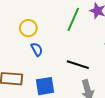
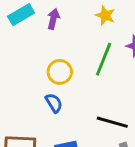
yellow circle: (28, 28) -> (60, 72), moved

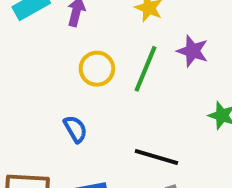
yellow circle: (60, 72) -> (97, 69), moved

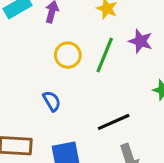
black line: (156, 157) -> (114, 122), turned -40

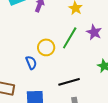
yellow circle: (68, 55) -> (46, 47), moved

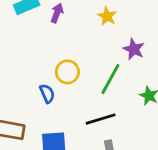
green line: (70, 38) -> (110, 79), moved

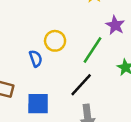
black line: (101, 119) -> (81, 85), turned -35

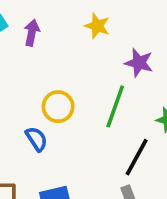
black line: (81, 85) -> (137, 157), moved

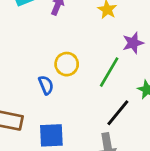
purple star: (139, 63) -> (133, 43), turned 30

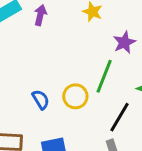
yellow circle: (67, 64) -> (75, 96), moved

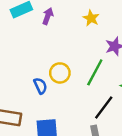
yellow circle: (75, 96) -> (60, 73), moved

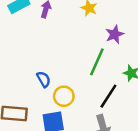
yellow circle: (60, 73) -> (64, 96), moved

